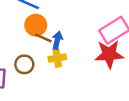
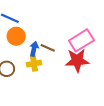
brown line: (43, 38) -> (48, 48), moved

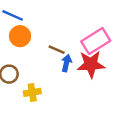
blue arrow: (34, 49) -> (66, 63), moved
yellow cross: (34, 64) -> (32, 92), moved

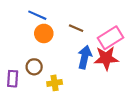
brown line: (57, 50) -> (76, 28), moved
blue arrow: (66, 63) -> (85, 57), size x1.5

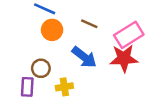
blue arrow: (85, 57) -> (84, 57), moved, turned 115
purple rectangle: (13, 79) -> (27, 87), moved

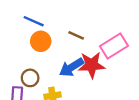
blue arrow: (84, 57) -> (71, 67), turned 110
red star: (124, 58) -> (92, 65), moved

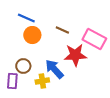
pink rectangle: (114, 46) -> (94, 39), turned 60
blue arrow: (71, 67) -> (54, 69), moved, turned 80

